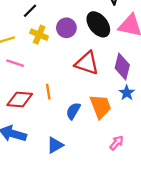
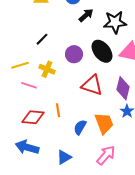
yellow cross: (39, 35) -> (47, 69), moved
pink arrow: (117, 143) -> (106, 155), moved, size x1.5

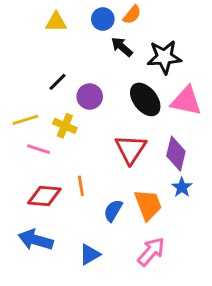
black arrow: (86, 15) -> (122, 47), turned -98
purple circle: (74, 54) -> (90, 97), moved
red triangle: (92, 85) -> (131, 149), turned 45

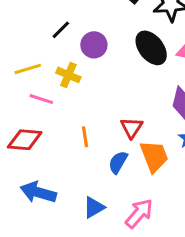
red triangle: (131, 149) -> (132, 128), moved, size x0.7
red diamond: (44, 196) -> (25, 140), moved
pink arrow: (151, 252) -> (139, 213), moved

